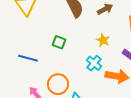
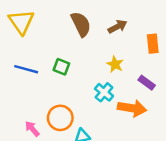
blue line: (28, 58) -> (26, 69), moved

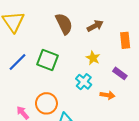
green square: (61, 67) -> (48, 60), size x1.5
blue line: (26, 69) -> (18, 62), turned -60
orange arrow: (132, 108) -> (107, 95), size x0.6

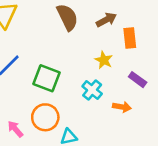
orange rectangle: (125, 40) -> (130, 38), moved
green square: (48, 60) -> (47, 78), moved

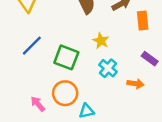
yellow star: (104, 60) -> (101, 41), moved

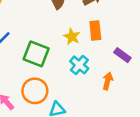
orange rectangle: (143, 21) -> (95, 30), moved
orange arrow: (135, 84) -> (108, 81), turned -84

